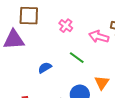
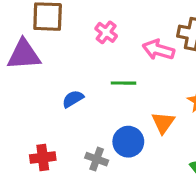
green line: (77, 58) -> (124, 83), turned -35

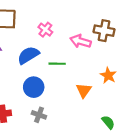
blue semicircle: (73, 99) -> (28, 55), moved, size x1.5
blue circle: (128, 142) -> (34, 87), moved

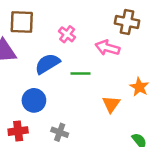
brown cross: (104, 31) -> (127, 22), moved
blue circle: (34, 87) -> (34, 100), moved

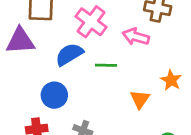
pink cross: (67, 34) -> (91, 22), size x1.6

